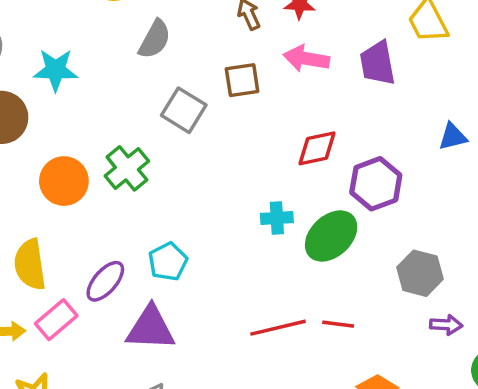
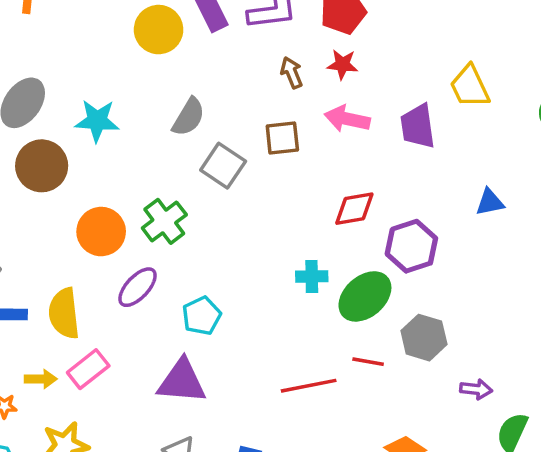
gray semicircle: (155, 39) -> (189, 117), moved
gray hexagon: (420, 273) -> (424, 338), moved
purple ellipse: (105, 281) -> (138, 287), moved
red line: (338, 324) -> (368, 362), moved

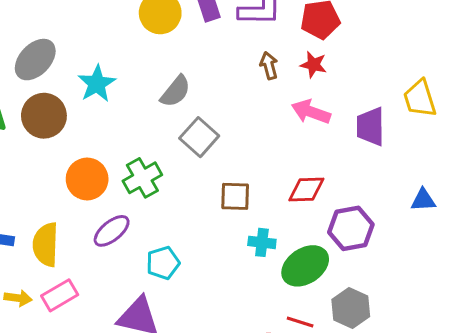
cyan star: (97, 121) -> (97, 84), turned 30
brown square: (282, 138) -> (235, 196), moved

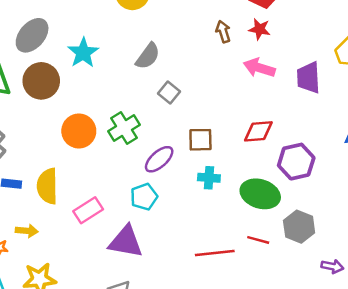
gray square: (199, 137) -> (169, 93), size x0.7
purple ellipse: (112, 231) -> (159, 159), moved
cyan cross: (262, 242) -> (209, 178), moved
green ellipse: (305, 266) -> (260, 194), turned 54
pink rectangle: (60, 295) -> (88, 210), moved

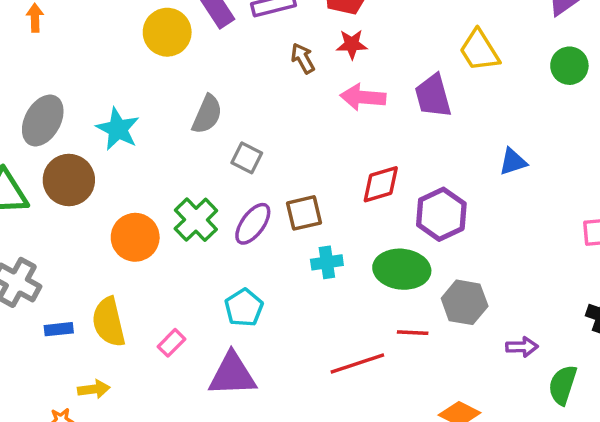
purple ellipse: (159, 159) -> (253, 224), moved
pink rectangle: (88, 210) -> (171, 343), size x0.7

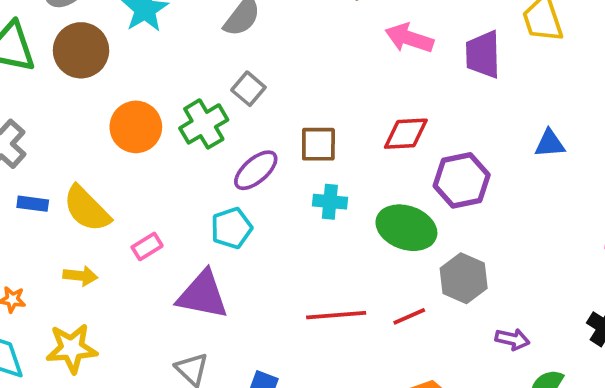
gray square: (247, 158) -> (248, 89), moved
purple ellipse: (253, 224) -> (256, 170), moved
yellow semicircle: (109, 322) -> (87, 209), turned -45
red line: (413, 333) -> (409, 316), moved, turned -40
yellow arrow: (94, 389) -> (80, 276), moved

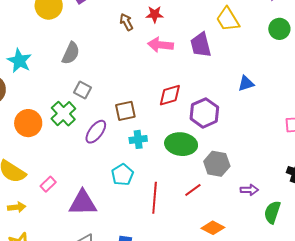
cyan pentagon: (232, 228) -> (122, 175), moved
red line: (336, 315) -> (155, 198), turned -68

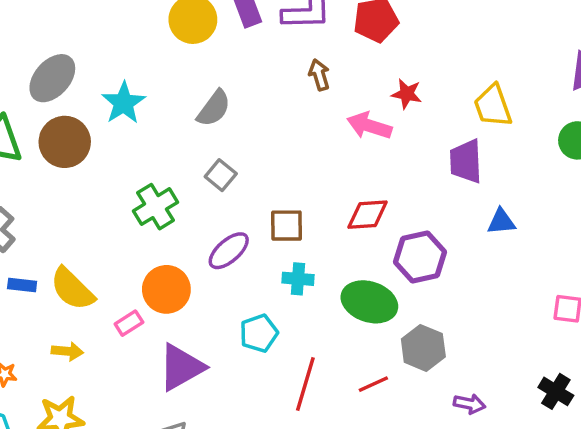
red star: (155, 14) -> (407, 94), moved
purple trapezoid: (201, 45) -> (466, 161), moved
green cross: (63, 114) -> (156, 207), moved
orange circle: (28, 123) -> (166, 289), moved
purple triangle: (83, 203) -> (181, 367), turned -40

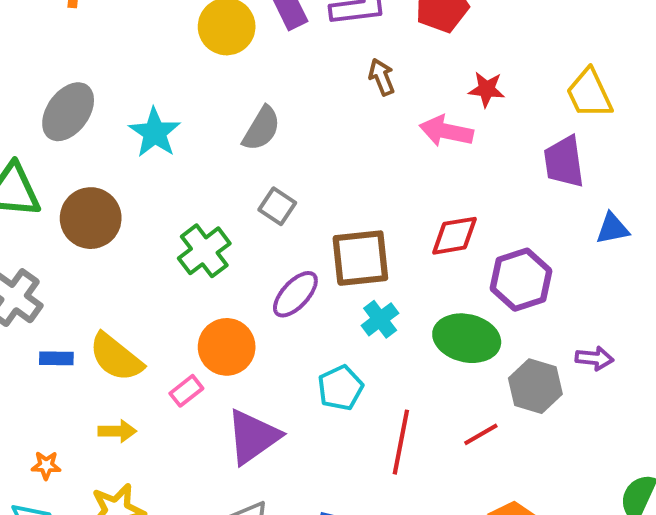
brown circle: (65, 142) -> (91, 218), moved
brown square: (286, 226) -> (360, 258), size x1.4
cyan cross: (298, 279) -> (380, 319), turned -36
purple arrow: (469, 404) -> (594, 358), moved

